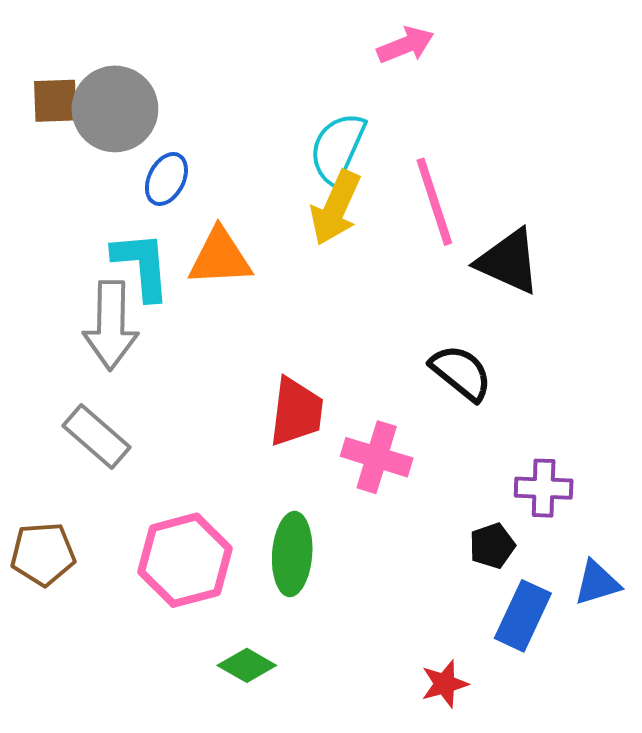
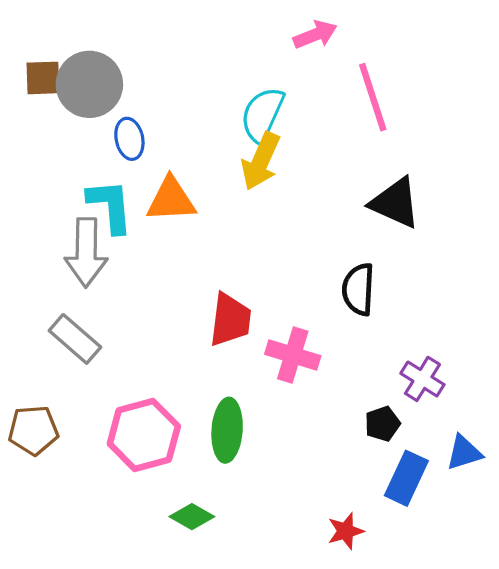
blue ellipse: (166, 179) -> (129, 139), turned -39
pink line: (434, 202) -> (373, 97), moved
black semicircle: (461, 373) -> (358, 289), turned -126
purple cross: (544, 488) -> (422, 379), turned 30

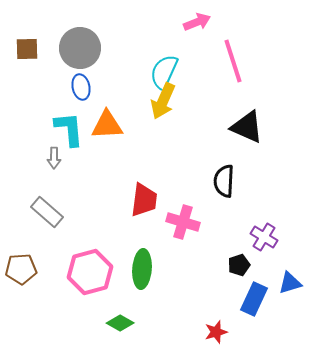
gray circle: (89, 84) -> (80, 48), moved
gray arrow: (86, 252) -> (54, 158), size x0.5

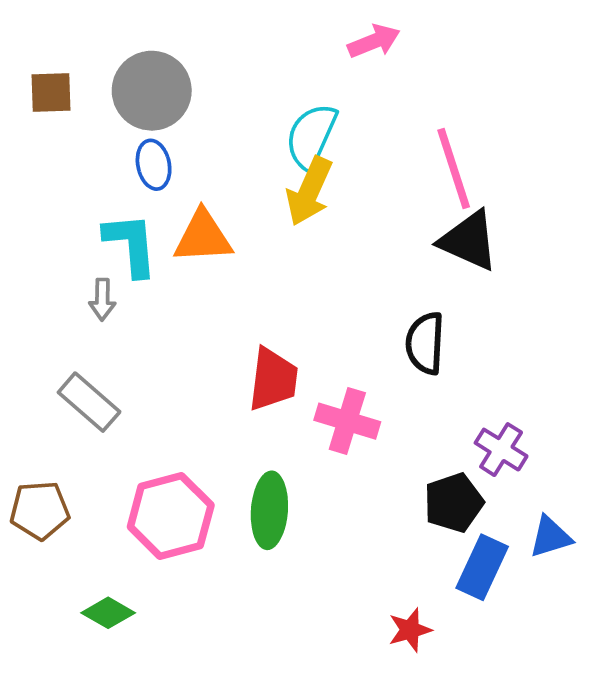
pink line: (233, 61) -> (454, 169), moved
black pentagon: (239, 265) -> (454, 503), size x1.4
green diamond: (120, 323) -> (108, 613), moved

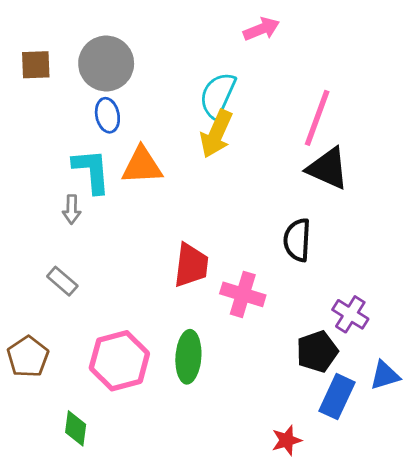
pink line: (454, 169) -> (317, 118), turned 38
gray rectangle: (89, 402) -> (62, 281), size x0.7
brown pentagon: (40, 510) -> (28, 357), turned -30
green diamond: (108, 613) -> (76, 428), turned 68

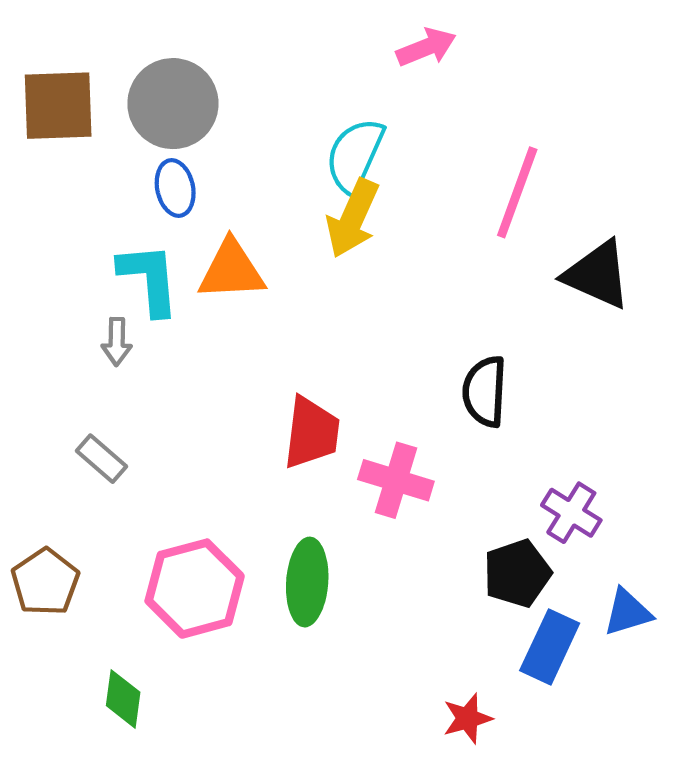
brown square: (36, 65) -> (58, 106), size x1.5
black triangle: (328, 168) -> (597, 275), moved

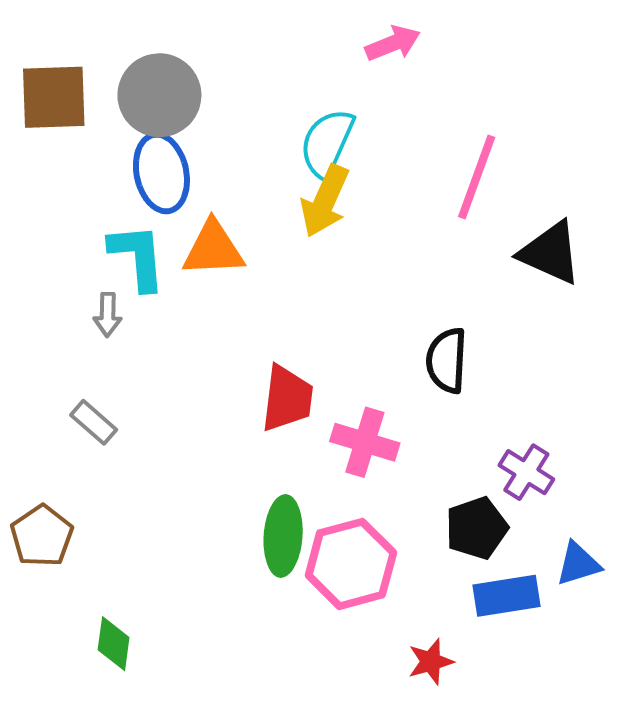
blue ellipse: (175, 188) -> (161, 173), size x1.5
pink hexagon: (195, 589) -> (351, 564), moved
blue rectangle: (550, 647) -> (506, 596), turned 56

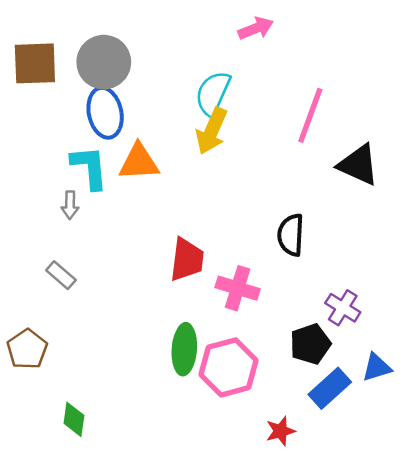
blue rectangle: (506, 596) -> (330, 388), turned -33

